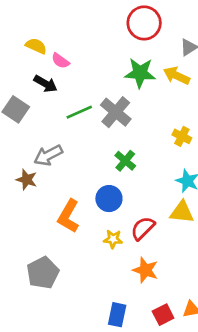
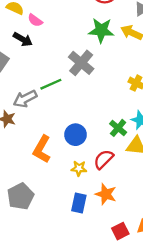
green line: (79, 112) -> (51, 84), moved
green cross: (125, 161) -> (118, 128), moved
blue rectangle: (117, 315) -> (79, 203), moved

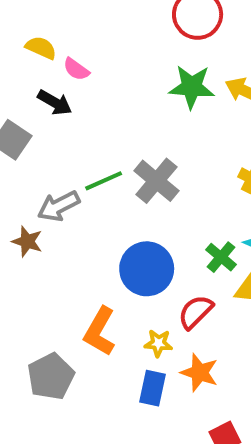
gray cross: (81, 63) -> (156, 181), moved
blue circle: (75, 135) -> (147, 269), size x1.4
orange L-shape: (42, 149) -> (100, 331), moved
yellow star: (79, 168) -> (158, 343), moved

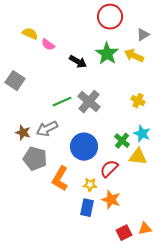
green star: (192, 87) -> (107, 54), turned 30
black arrow: (55, 102) -> (78, 62), moved
gray arrow: (59, 206) -> (47, 129), moved
gray pentagon: (51, 376) -> (35, 159), moved, turned -30

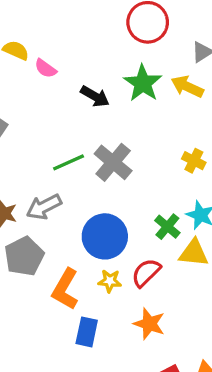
gray pentagon: (35, 159) -> (24, 256), turned 30
yellow star: (90, 185) -> (110, 281), moved
blue rectangle: (87, 208) -> (87, 332), moved

